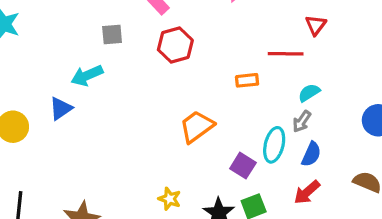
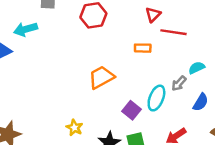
red triangle: (316, 25) -> (153, 15), moved
cyan semicircle: (309, 93) -> (197, 68), moved
blue semicircle: (311, 154) -> (201, 102), moved

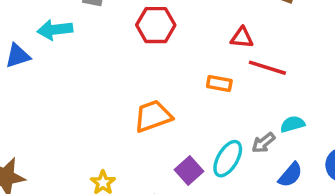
red triangle: (153, 15) -> (242, 38), turned 42

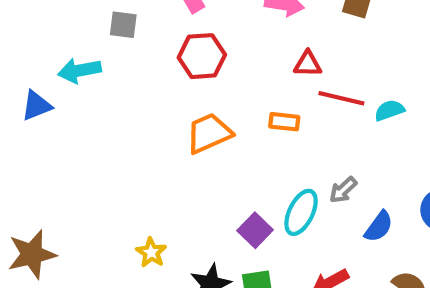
orange trapezoid: (153, 116) -> (209, 133), moved
cyan semicircle: (293, 124) -> (389, 110), moved

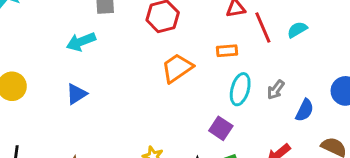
red line: (341, 98) -> (263, 28), turned 64
blue triangle: (36, 106) -> (76, 94), moved
cyan ellipse: (301, 212) -> (240, 89), moved

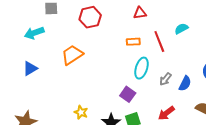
red line: (263, 28) -> (159, 41), moved
orange trapezoid: (177, 68) -> (72, 55), moved
gray arrow: (276, 90) -> (166, 79), moved

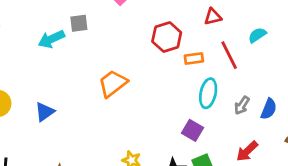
red triangle: (140, 13) -> (213, 17), moved
red hexagon: (90, 17) -> (167, 37), moved
cyan arrow: (34, 33) -> (51, 39), moved
blue triangle: (30, 68) -> (45, 112), moved

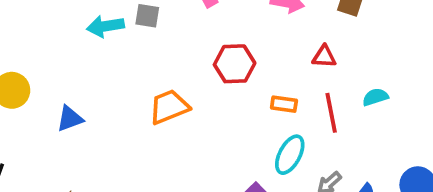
red hexagon: (167, 37) -> (235, 64), moved

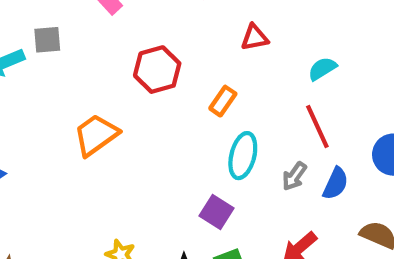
orange rectangle: (284, 104) -> (223, 101), turned -50
red line: (331, 113) -> (317, 127), moved

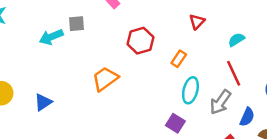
red triangle: (255, 37) -> (197, 22), turned -35
gray arrow: (294, 176) -> (220, 102), size x1.5
blue semicircle: (336, 183) -> (247, 117), moved

